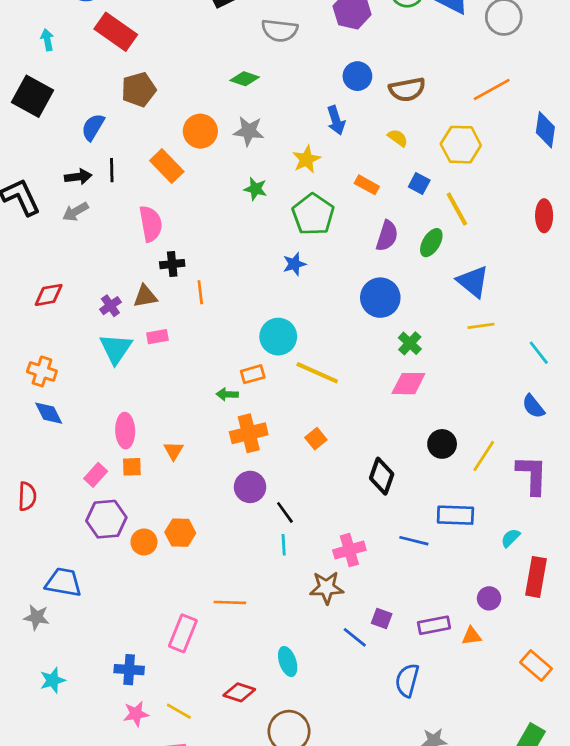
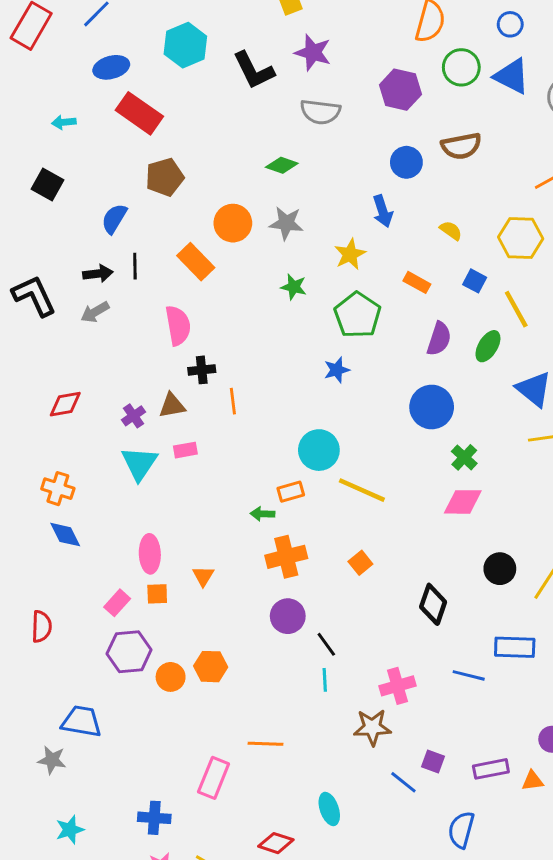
cyan arrow: (47, 40) -> (64, 122), turned -85
brown semicircle: (407, 90) -> (461, 146), moved
black square: (33, 96) -> (47, 185), size x0.7

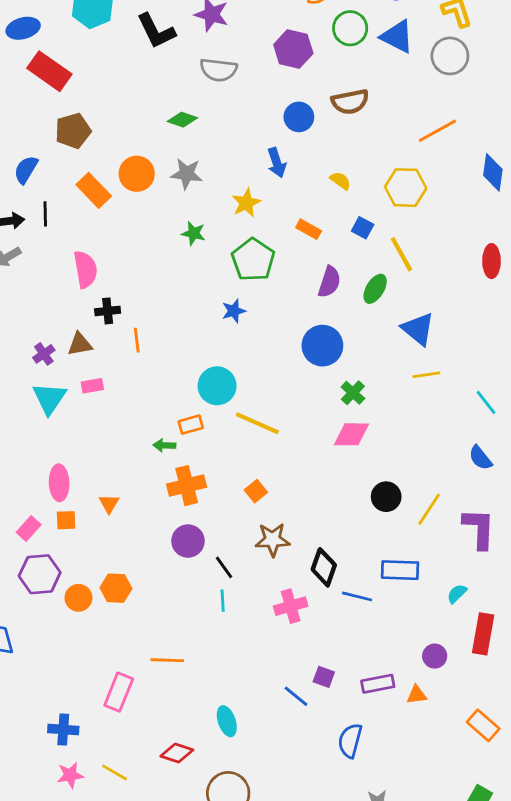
orange rectangle: (196, 262) -> (94, 190), moved
black diamond: (433, 604) -> (324, 567), moved
brown star: (372, 727) -> (273, 540), moved

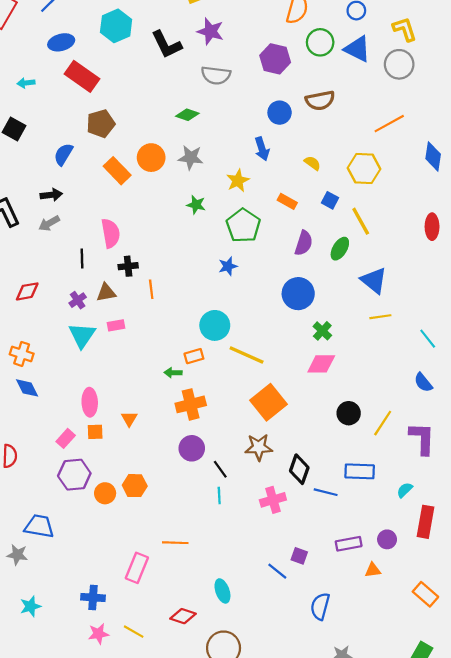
black line: (45, 214) -> (82, 258), moved
orange square: (256, 491) -> (269, 402), moved, size x2.0
purple rectangle: (378, 684) -> (349, 544), moved

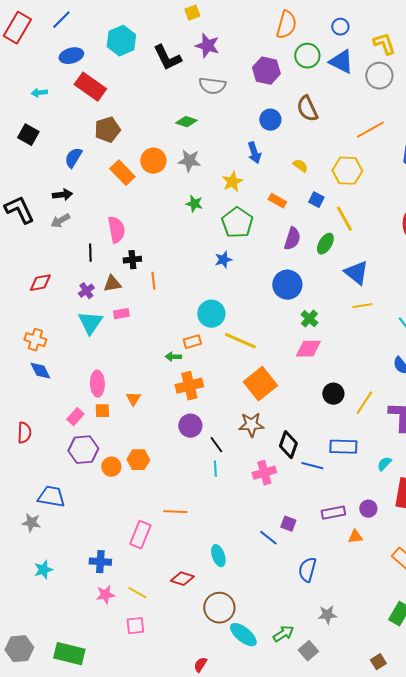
brown semicircle: (320, 100) -> (307, 109), turned 76

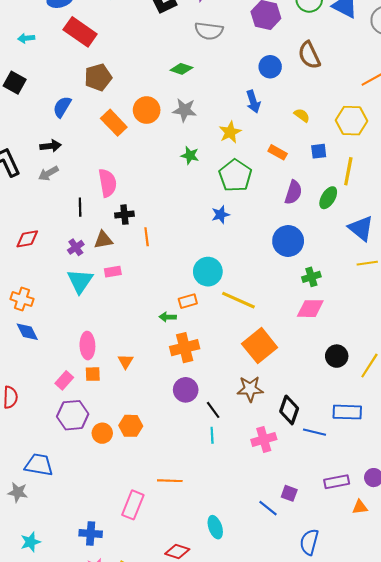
blue square: (316, 200) -> (319, 151), turned -35
yellow line: (344, 219) -> (348, 171), turned 40
green cross: (309, 319) -> (311, 277), turned 30

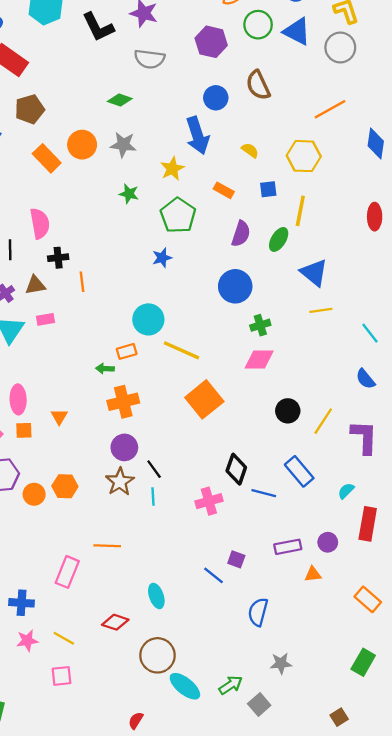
blue arrow: (253, 102) -> (197, 135), size x1.5
brown star: (250, 389) -> (120, 482), moved, turned -30
blue rectangle: (347, 412) -> (299, 471), turned 48

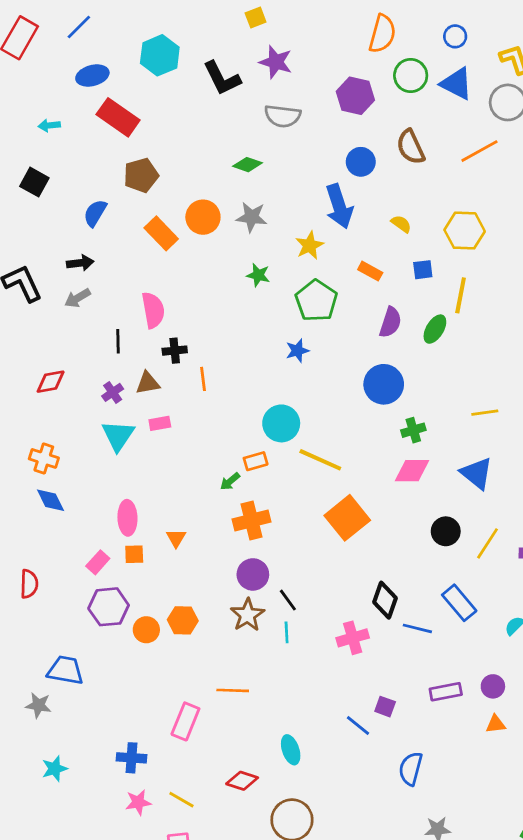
orange line: (330, 109) -> (479, 151), moved
blue triangle: (314, 273) -> (477, 473), moved
green arrow: (105, 369) -> (230, 481), turned -42
orange triangle: (313, 574) -> (496, 724), moved

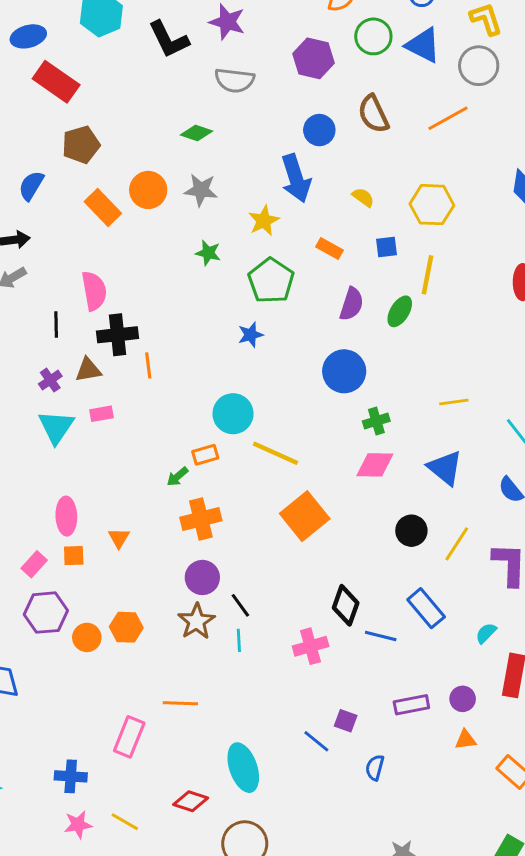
black cross: (175, 351) -> (118, 335), size x1.5
cyan ellipse: (291, 750) -> (243, 768), size x1.5
blue semicircle: (411, 769) -> (375, 768), moved, size x0.7

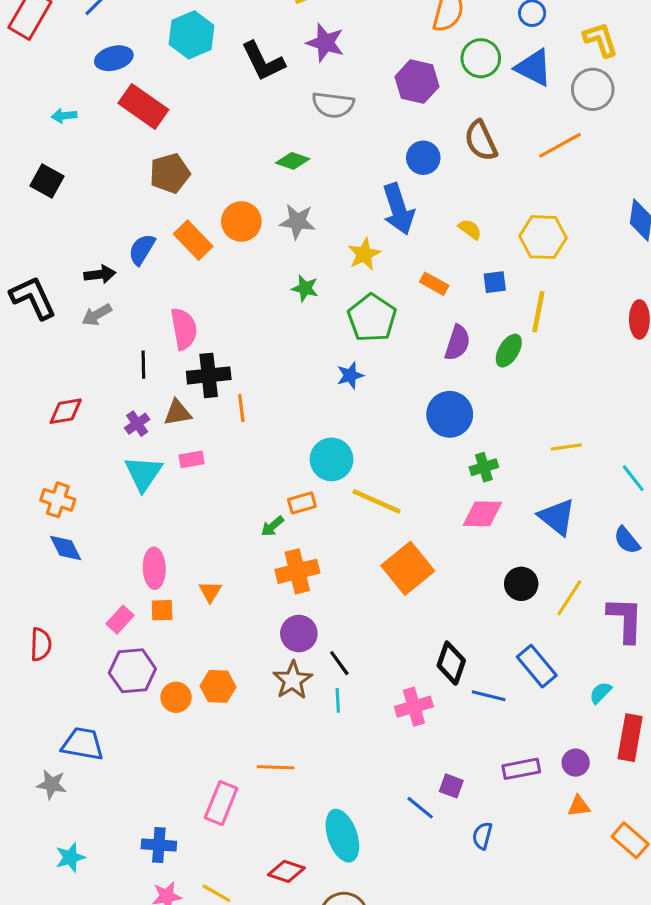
blue semicircle: (31, 186) -> (142, 249), moved

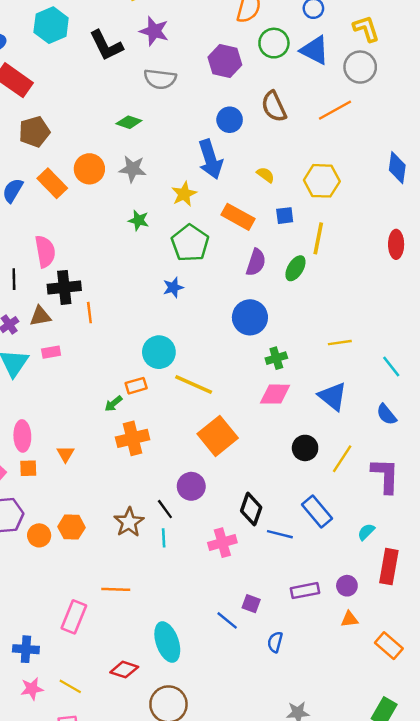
orange rectangle: (434, 284) -> (238, 217), size x1.5
purple circle: (299, 634) -> (191, 486), moved

